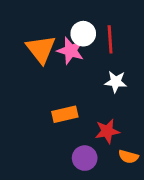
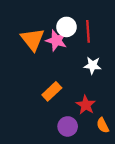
orange rectangle: (65, 114) -> (52, 91), turned -30
red star: (107, 131) -> (86, 105), turned -30
orange semicircle: (128, 157) -> (103, 125), turned 49

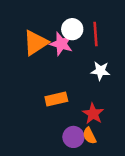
orange triangle: (33, 39) -> (36, 43), turned 35
orange rectangle: (52, 91) -> (56, 99), turned 30
orange semicircle: (103, 125) -> (89, 136), moved

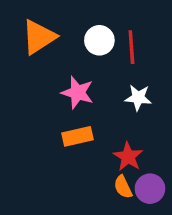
orange triangle: (36, 43) -> (39, 37), moved
pink star: (61, 44) -> (77, 93), moved
purple circle: (73, 137) -> (150, 189), moved

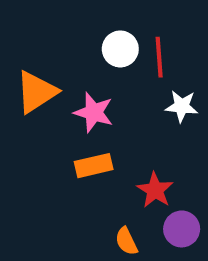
orange triangle: (39, 37) -> (36, 92), moved
white star: (138, 98) -> (182, 106), moved
orange semicircle: (123, 187) -> (126, 241), moved

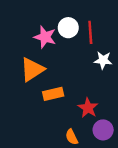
orange triangle: (36, 92) -> (32, 70), moved
pink star: (94, 112) -> (45, 37), moved

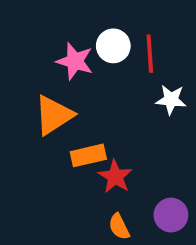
red star: (88, 108) -> (115, 177), moved

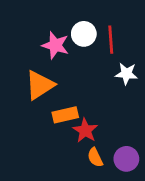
orange semicircle: (119, 227) -> (95, 157), moved

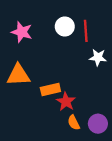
pink star: (55, 45) -> (22, 32), moved
orange triangle: (40, 85) -> (18, 75), moved, turned 30

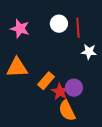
orange rectangle: (50, 89) -> (46, 81), turned -36
orange semicircle: (74, 123) -> (67, 111), size x1.5
purple circle: (98, 124) -> (74, 88), moved

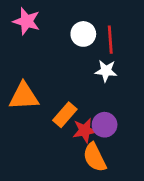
pink star: (20, 29) -> (27, 21), moved
white star: (89, 52) -> (106, 71), moved
red star: (60, 92) -> (85, 130), turned 30

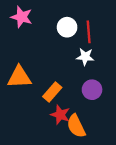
purple circle: (105, 125) -> (92, 90), moved
red star: (85, 130) -> (60, 115), moved, turned 30

